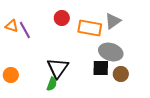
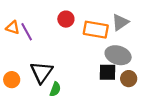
black triangle: (58, 68) -> (41, 72), moved

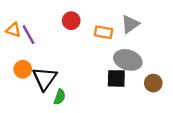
orange rectangle: (96, 30) -> (104, 32), size x0.7
brown circle: (129, 79) -> (153, 83), moved
orange circle: (12, 80) -> (23, 69), moved

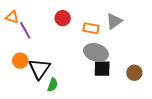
orange triangle: (13, 30) -> (12, 17), moved
gray ellipse: (128, 60) -> (96, 53), moved

